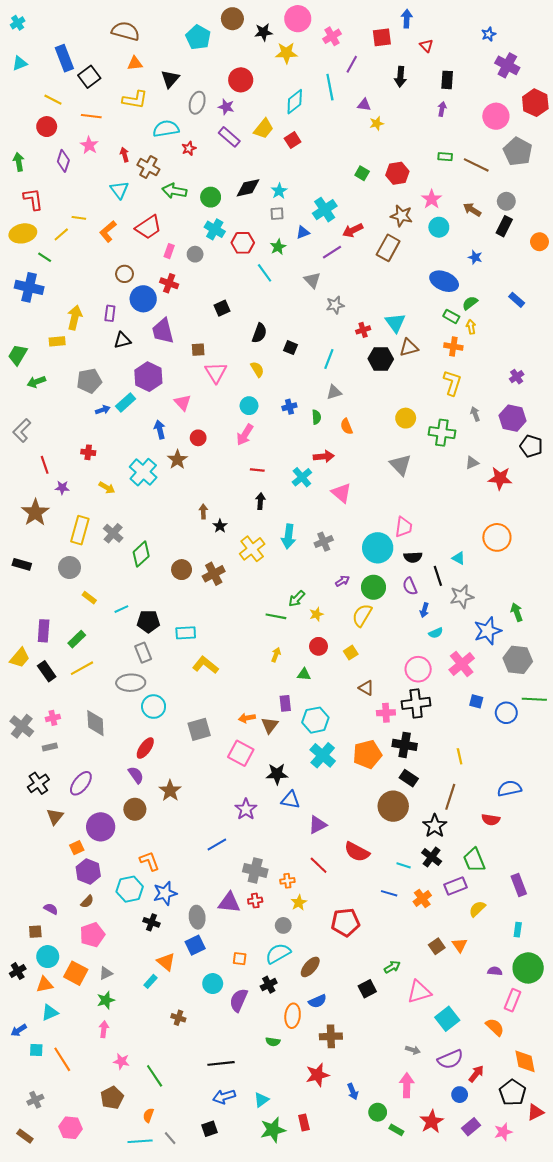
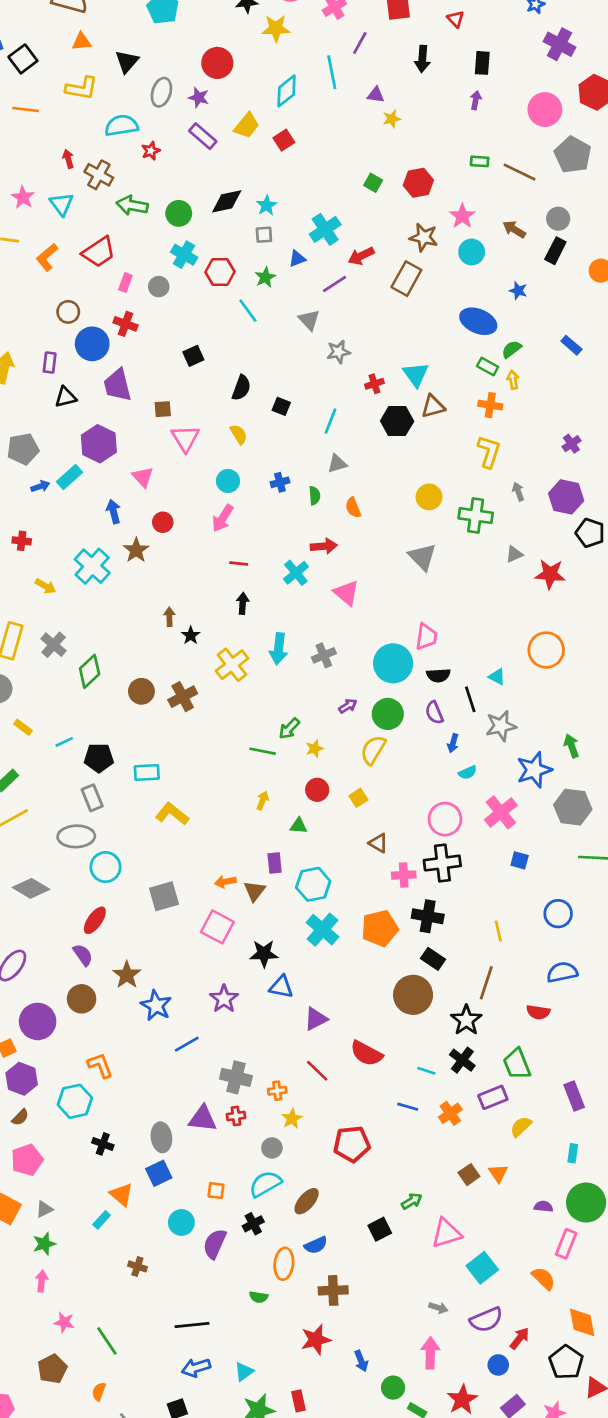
pink star: (89, 145) -> (23, 197), moved
blue circle: (506, 713) -> (558, 914), moved
gray diamond: (95, 723) -> (31, 888), turned -56
blue star: (165, 893) -> (156, 1005), moved, turned -30

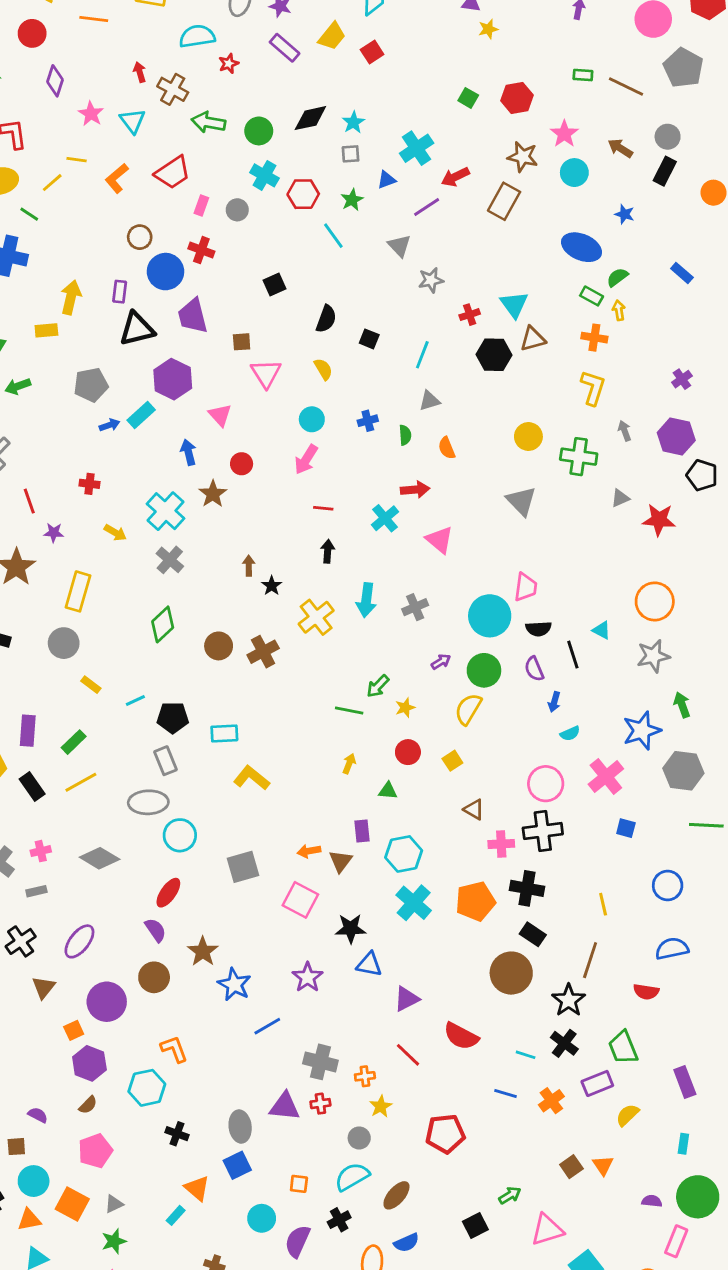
black triangle: (66, 397) -> (137, 329), size x1.5
gray cross: (54, 645) -> (170, 560), moved
gray star: (501, 726) -> (653, 656), moved

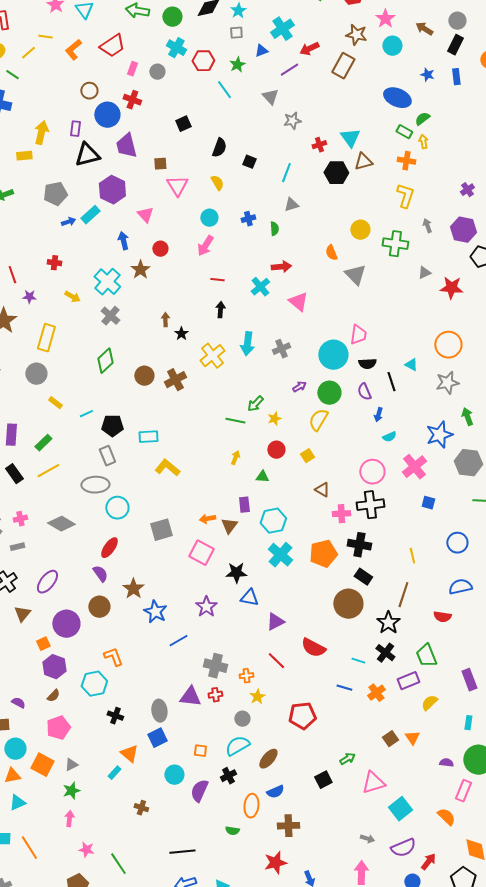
blue rectangle: (682, 273) -> (456, 77), moved, turned 42
orange semicircle: (447, 448) -> (331, 253), moved

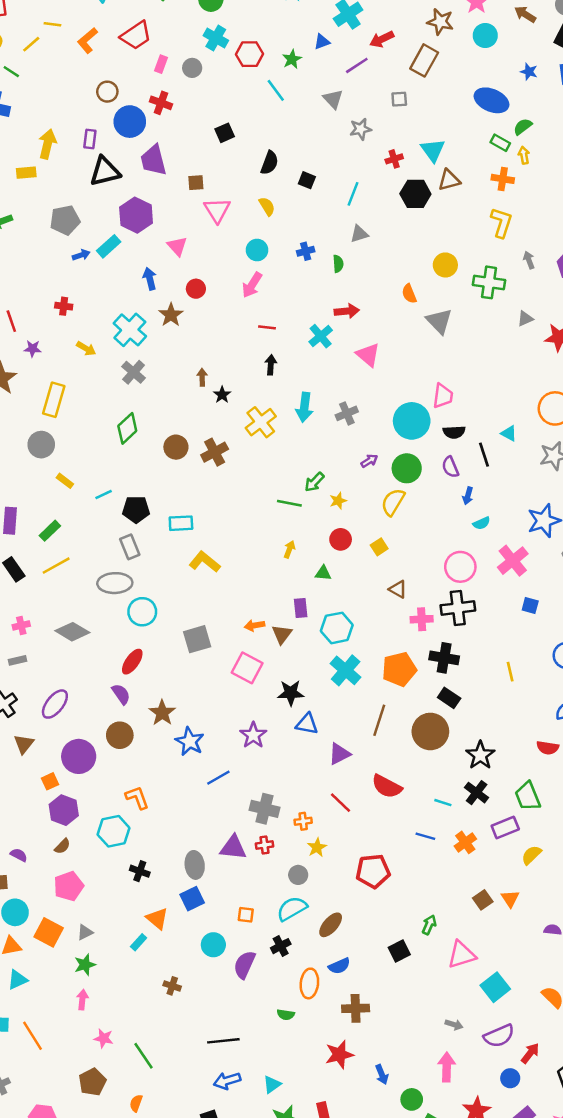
gray square: (236, 33) -> (399, 99), moved
brown line: (403, 595) -> (379, 720), moved
green arrow: (347, 759) -> (429, 925), turned -35

